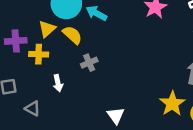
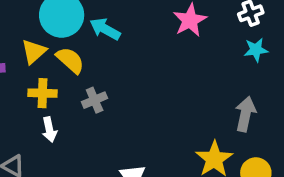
yellow cross: (39, 54) -> (42, 93), moved

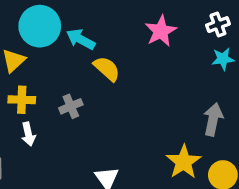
yellow semicircle: (70, 60) -> (107, 69), moved

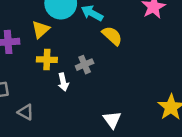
white arrow: (28, 134) -> (63, 82), moved

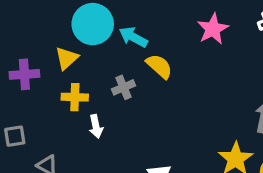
gray cross: (85, 65) -> (124, 87), moved

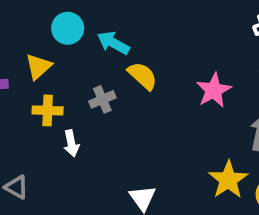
cyan circle: (93, 24) -> (68, 28), size x0.7
pink star: (213, 29) -> (214, 90), moved

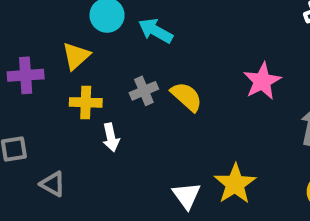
yellow semicircle: (143, 76) -> (187, 97), moved
yellow star: (228, 180) -> (235, 184), moved

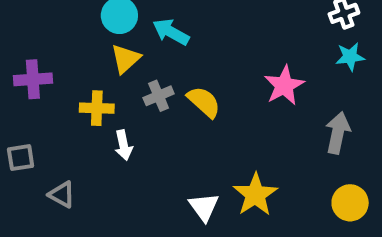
yellow triangle: (76, 56) -> (126, 59), moved

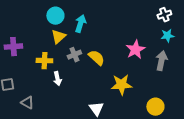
cyan arrow: (171, 32) -> (80, 24), turned 78
gray arrow: (338, 133) -> (161, 61), moved
yellow star: (255, 195) -> (121, 85), moved, turned 30
yellow circle: (350, 203) -> (155, 107), moved

